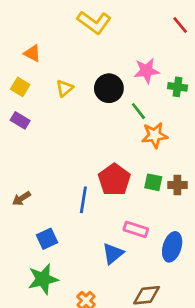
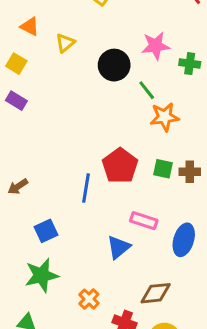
yellow triangle: (65, 88) -> (65, 43), moved

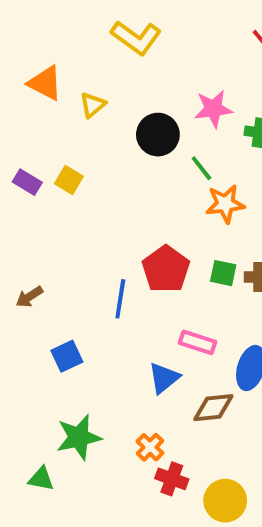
orange triangle: (30, 27) -> (45, 83), size x1.4
yellow square: (16, 64) -> (69, 180), moved
green star: (42, 275) -> (79, 437), moved
brown diamond: (156, 293) -> (213, 408), moved
orange cross: (89, 299) -> (150, 447), moved

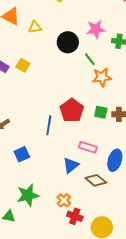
yellow triangle: (93, 105) -> (35, 27), turned 32
brown diamond: (213, 408) -> (96, 180), turned 45

